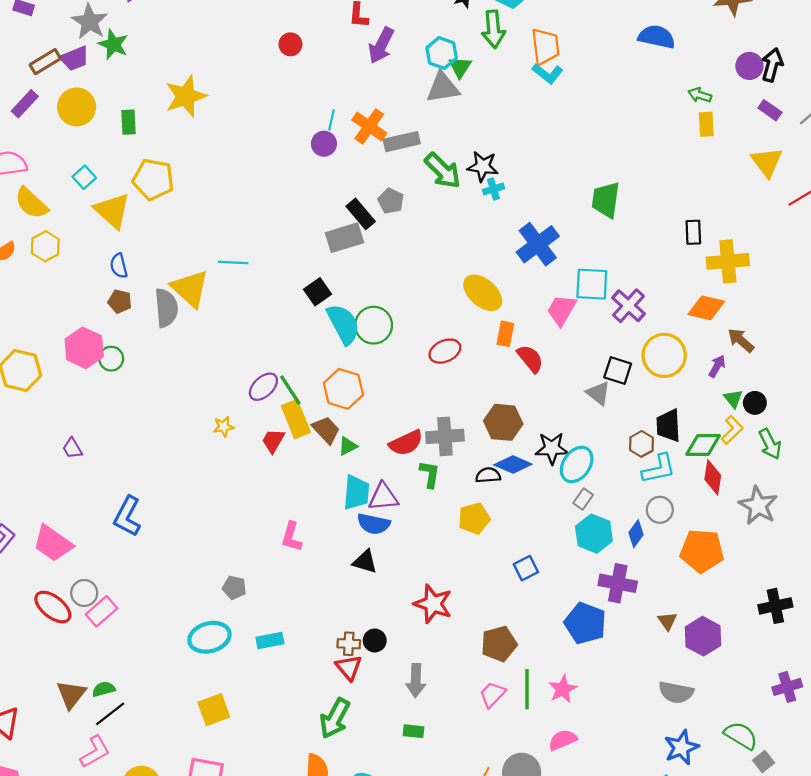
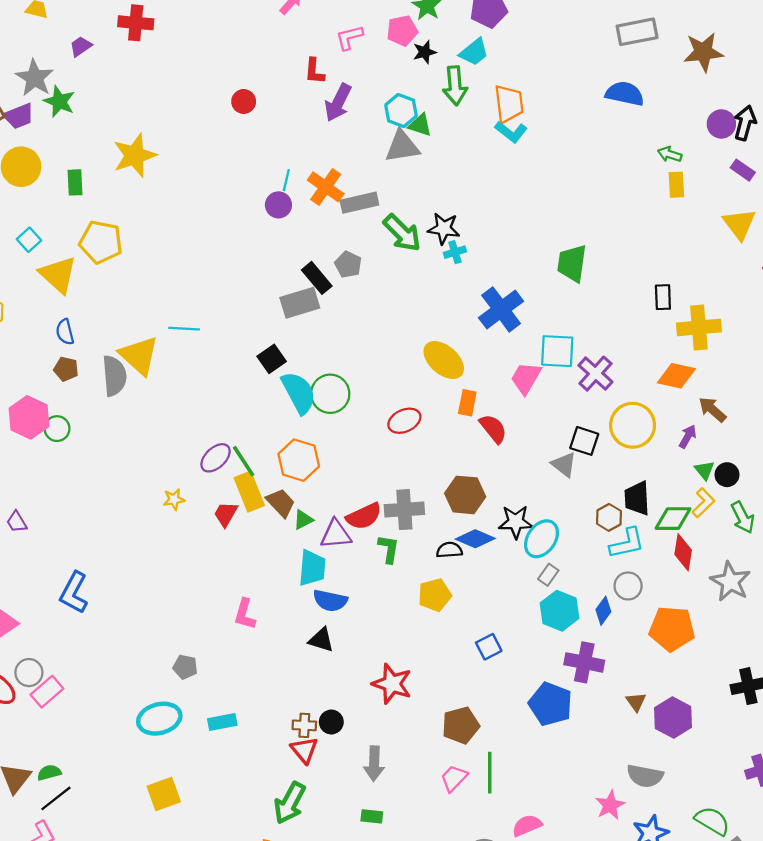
green triangle: (460, 67) -> (420, 125), turned -45
purple triangle: (383, 497) -> (336, 534), moved
pink star: (563, 689) -> (610, 805), moved

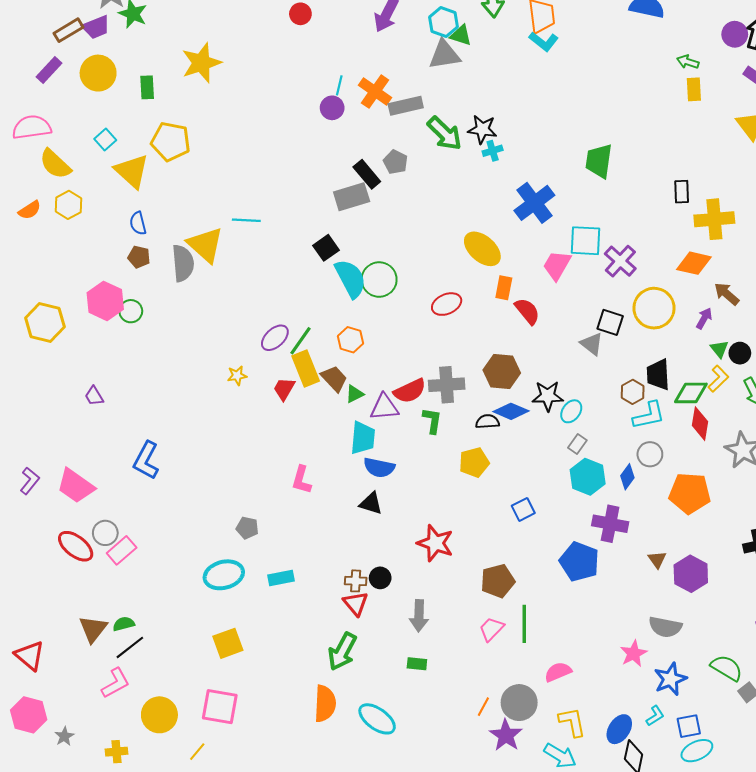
orange hexagon: (299, 460) -> (351, 340), size x0.7
green line: (244, 461) -> (300, 341), turned 68
cyan ellipse: (542, 539) -> (571, 411), size x0.7

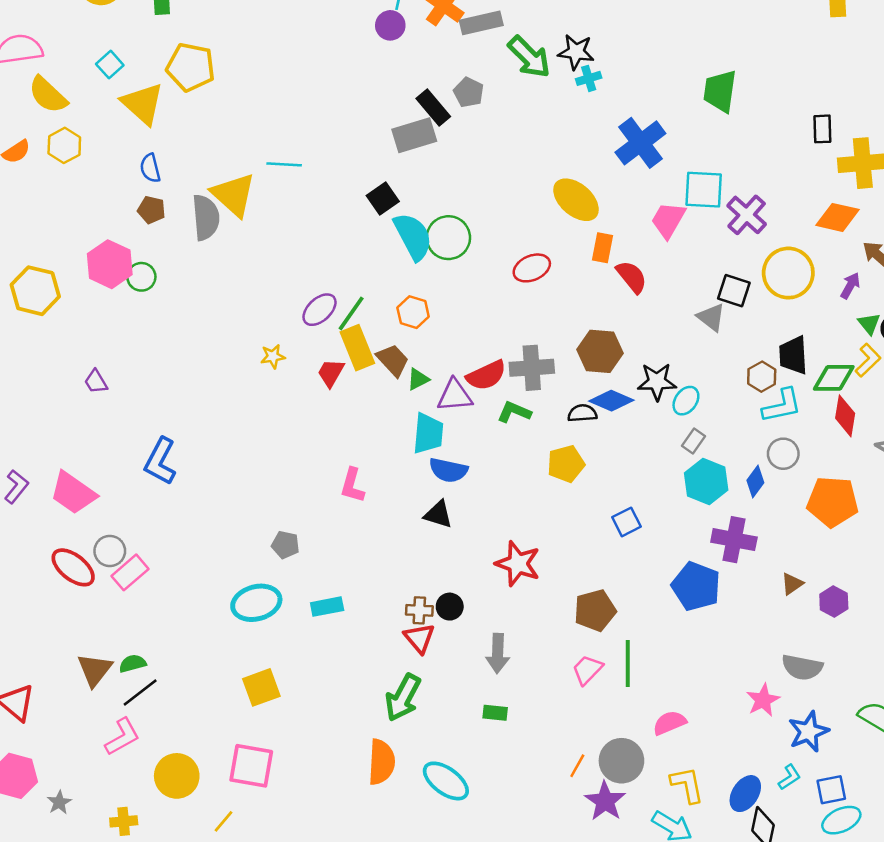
green L-shape: (432, 421) -> (514, 412), turned -76
brown triangle: (657, 560) -> (792, 584), turned 30
purple hexagon: (691, 574) -> (834, 602), size x0.7

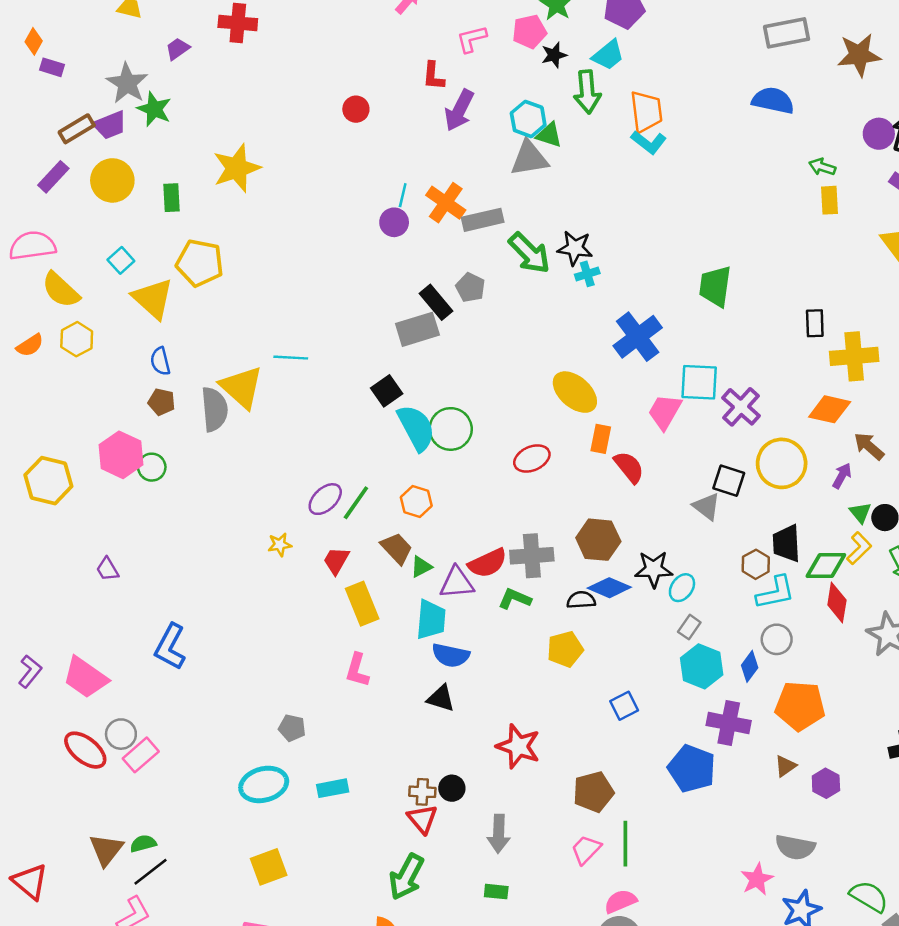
yellow rectangle: (357, 348) -> (362, 604), moved
orange pentagon: (832, 502) -> (800, 706), moved
pink semicircle: (670, 723) -> (620, 901), moved

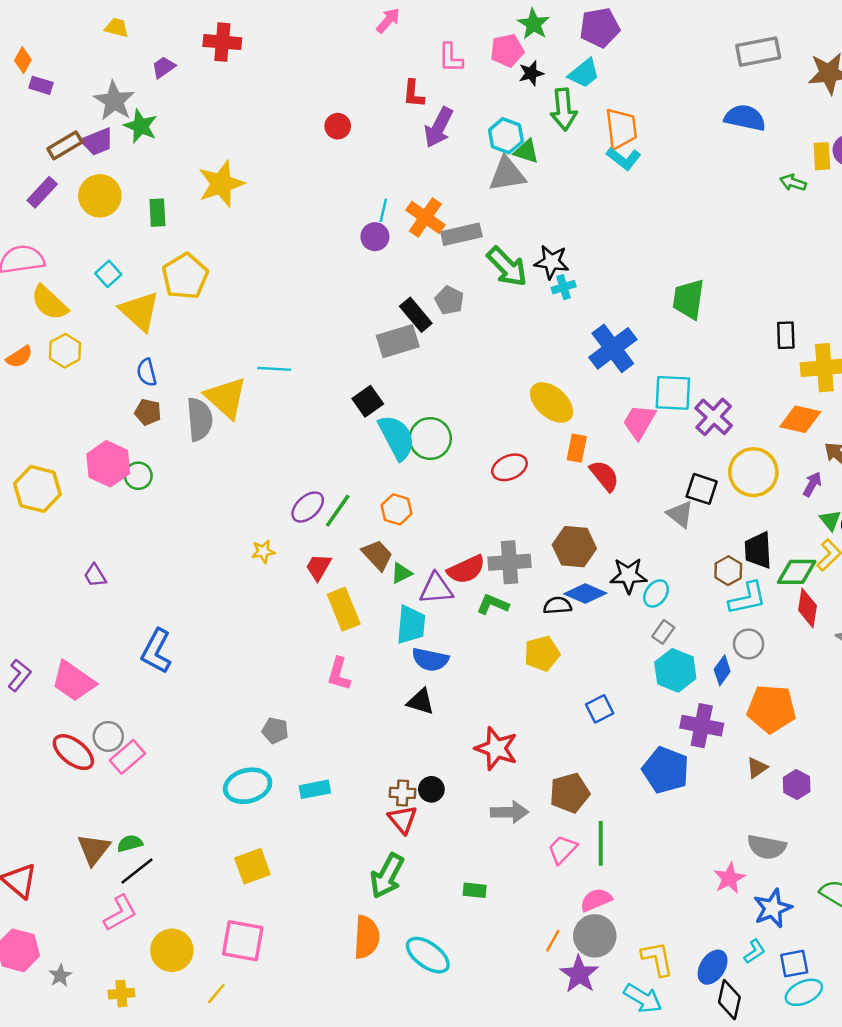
pink L-shape: (472, 39) -> (451, 58), turned -76
yellow rectangle: (830, 200) -> (822, 156), moved
yellow pentagon: (200, 263) -> (185, 276), turned 30
gray arrow: (499, 834) -> (509, 812), moved, turned -93

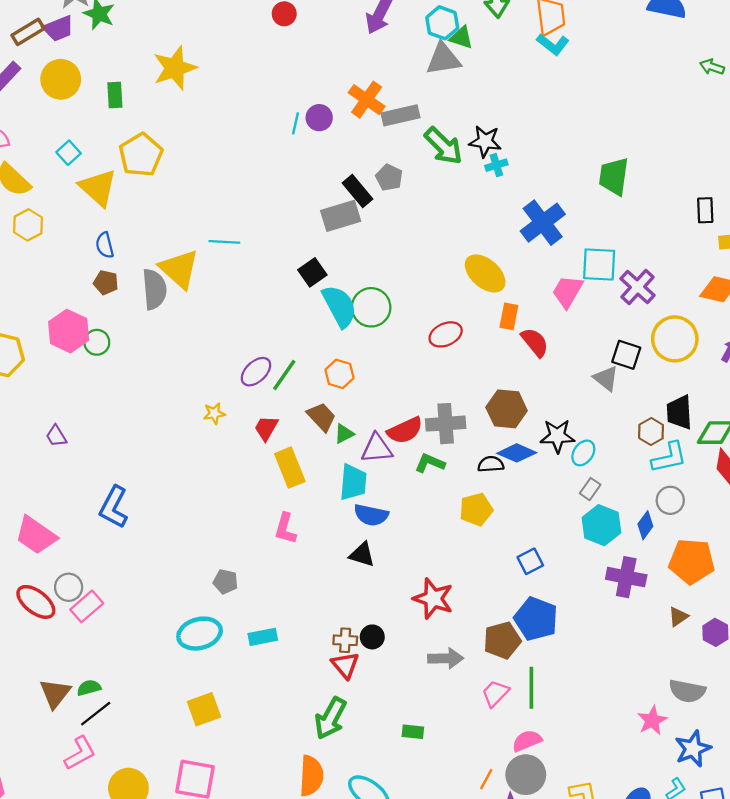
cyan line: (383, 210) -> (295, 123), moved
blue pentagon: (666, 770) -> (536, 619), moved

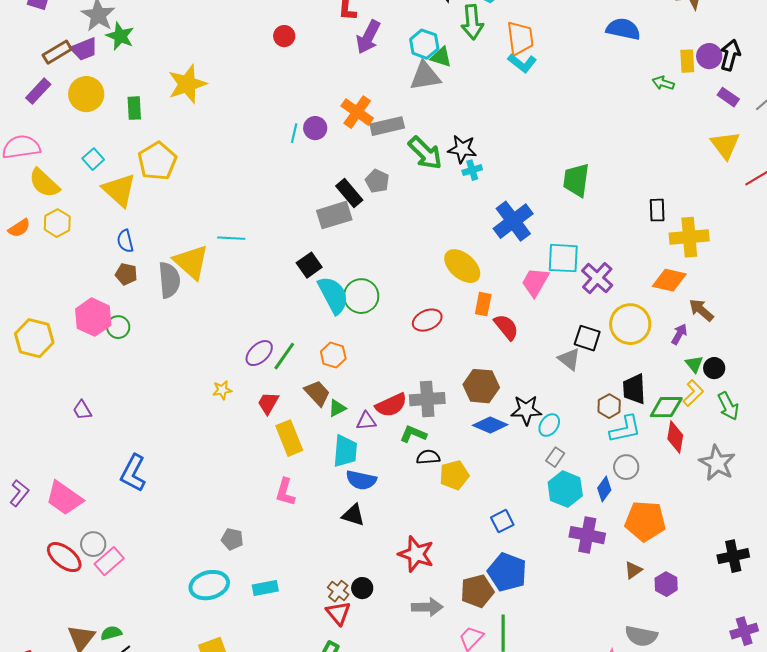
purple triangle: (377, 448) -> (366, 421), size x0.7
black semicircle: (491, 464) -> (428, 457), moved
brown cross: (345, 640) -> (338, 591), turned 35

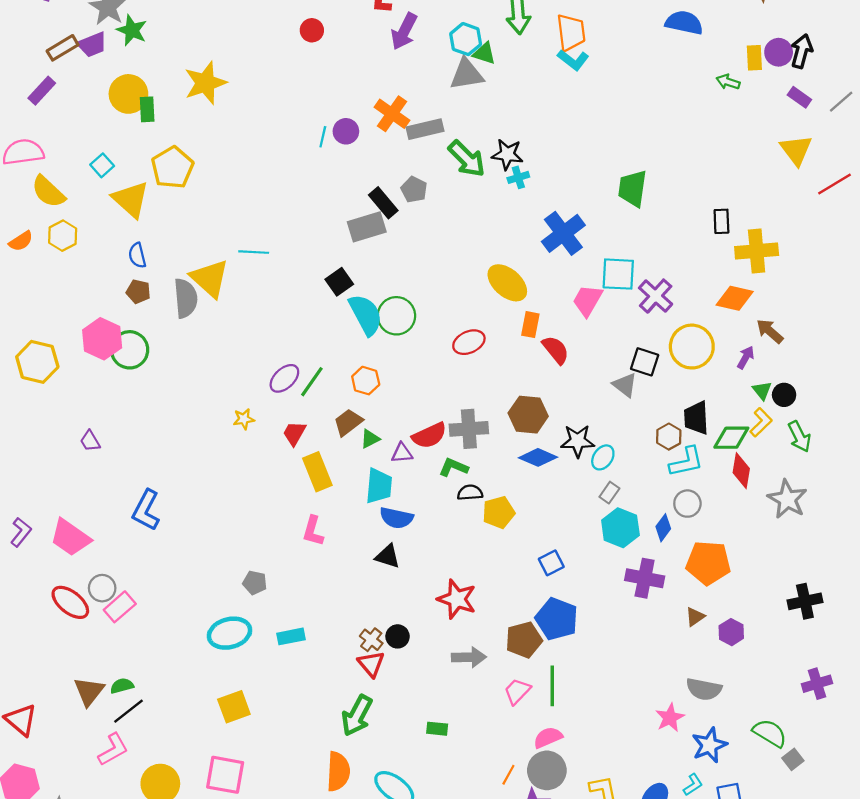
yellow circle: (86, 94) -> (128, 94), moved
green circle: (118, 327) -> (130, 350), size x1.5
brown trapezoid: (317, 393) -> (348, 422), turned -84

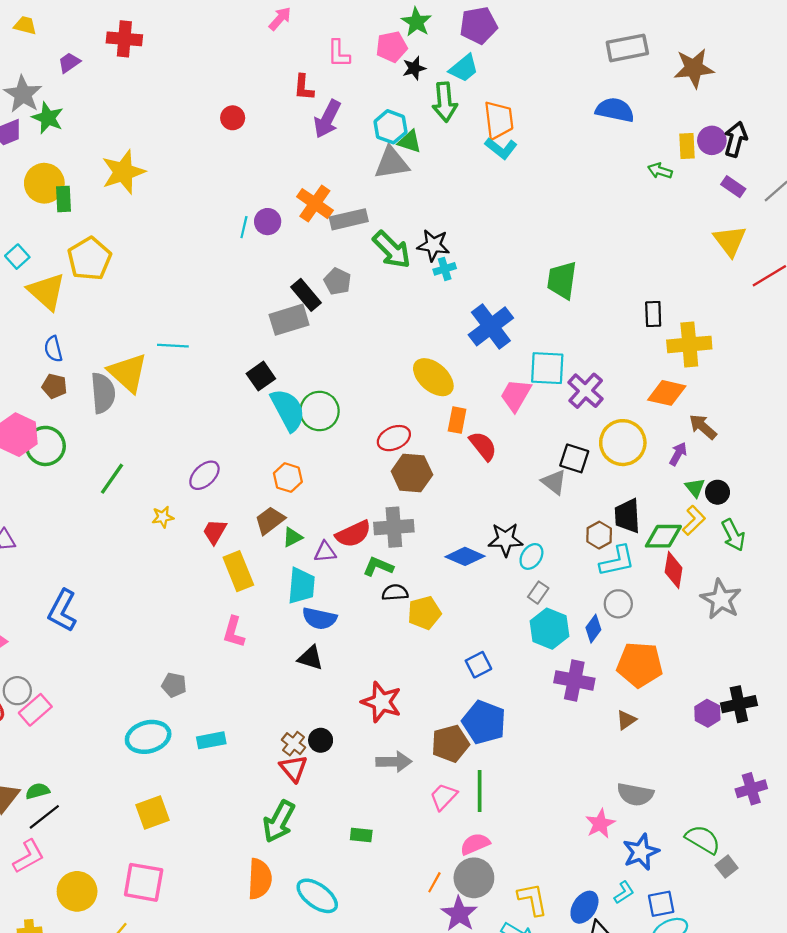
green line: (312, 382) -> (112, 479), moved
brown hexagon: (528, 415) -> (412, 473), moved
purple hexagon: (731, 632) -> (707, 713), moved

